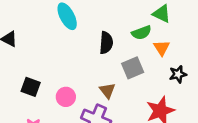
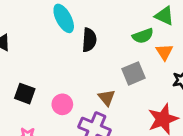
black semicircle: (106, 43) -> (89, 40), moved

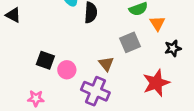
black square: (25, 94) -> (45, 60), moved

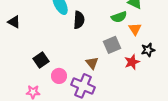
black square: (45, 60) -> (41, 60), turned 35
pink circle: (67, 70) -> (59, 76), moved
red star: (156, 83) -> (132, 62), moved, size x0.7

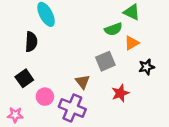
black semicircle: (79, 20) -> (31, 42), moved
orange triangle: (135, 29) -> (132, 43), turned 32
red star: (132, 62) -> (120, 93), moved

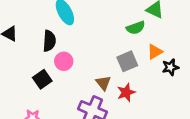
orange triangle: (132, 43) -> (155, 52), moved
red star: (120, 93) -> (126, 92), moved
pink circle: (45, 97) -> (64, 61), moved

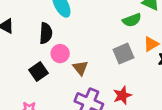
brown triangle: (103, 83) -> (80, 68), moved
red star: (126, 92) -> (122, 95), moved

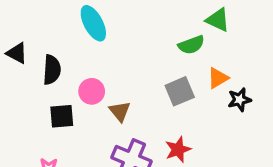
black semicircle: (46, 33) -> (52, 70), moved
black square: (39, 71) -> (62, 116), turned 30

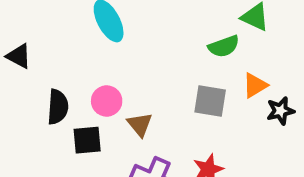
black semicircle: (52, 70) -> (58, 107), moved
gray square: (180, 91) -> (210, 101), turned 32
black square: (62, 116) -> (87, 140), moved

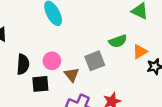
green semicircle: (224, 46) -> (118, 41), moved
gray square: (210, 101) -> (95, 61), moved, turned -30

